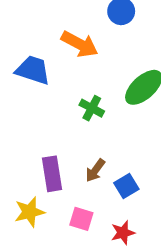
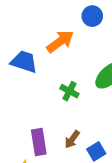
orange arrow: (80, 44) -> (60, 42), turned -64

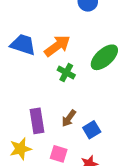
orange arrow: (60, 42) -> (57, 46), moved

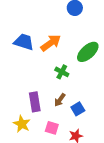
green cross: (66, 73) -> (62, 72), moved
yellow star: (20, 149) -> (22, 124), turned -30

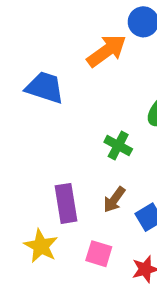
orange arrow: (51, 43) -> (107, 51), moved

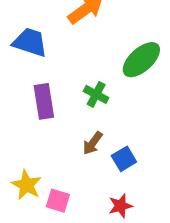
purple rectangle: (66, 203) -> (44, 101), moved
pink square: (99, 254) -> (58, 201), moved

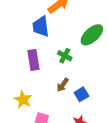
blue trapezoid: (30, 42) -> (41, 26), moved, turned -115
yellow star: (26, 185) -> (23, 100), moved

